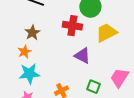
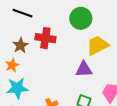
red cross: (72, 26) -> (45, 38), moved
purple triangle: (82, 56) -> (84, 69), moved, turned -30

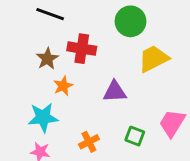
orange star: (12, 65) -> (63, 86), moved
purple triangle: (84, 69) -> (115, 92), moved

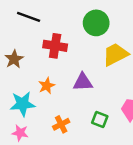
brown star: (47, 59) -> (14, 59), moved
orange star: (63, 86) -> (47, 86), moved

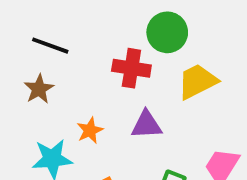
black line: (29, 17) -> (50, 46), moved
red cross: (55, 46) -> (131, 68), moved

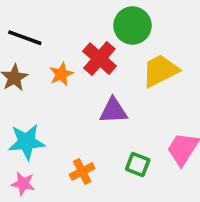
red cross: (131, 68) -> (99, 59), turned 32
orange star: (90, 130) -> (61, 74), moved

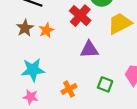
orange star: (61, 74) -> (46, 30), moved

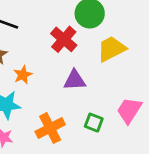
orange star: (46, 30) -> (23, 75), moved
orange cross: (69, 89) -> (50, 128), size x1.5

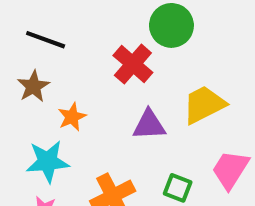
yellow trapezoid: (111, 49) -> (204, 105), moved

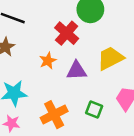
orange star: (72, 117) -> (48, 61), moved

